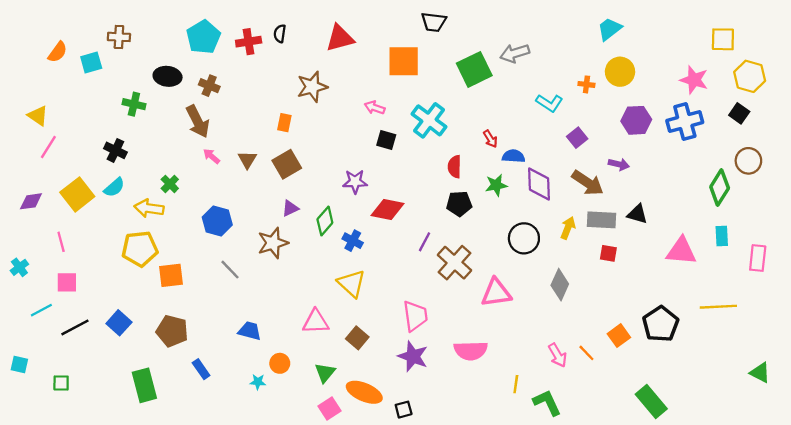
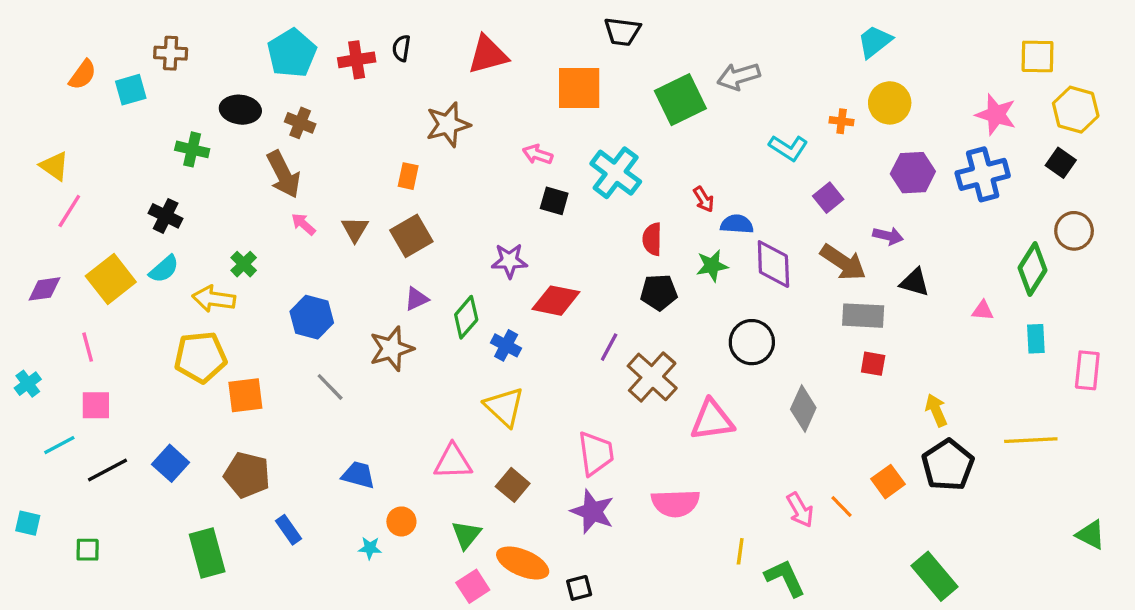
black triangle: (637, 214) -> (915, 282), moved
yellow arrow: (568, 228) -> (936, 410), moved, turned -45
pink triangle: (681, 251) -> (983, 311), moved, size x0.5

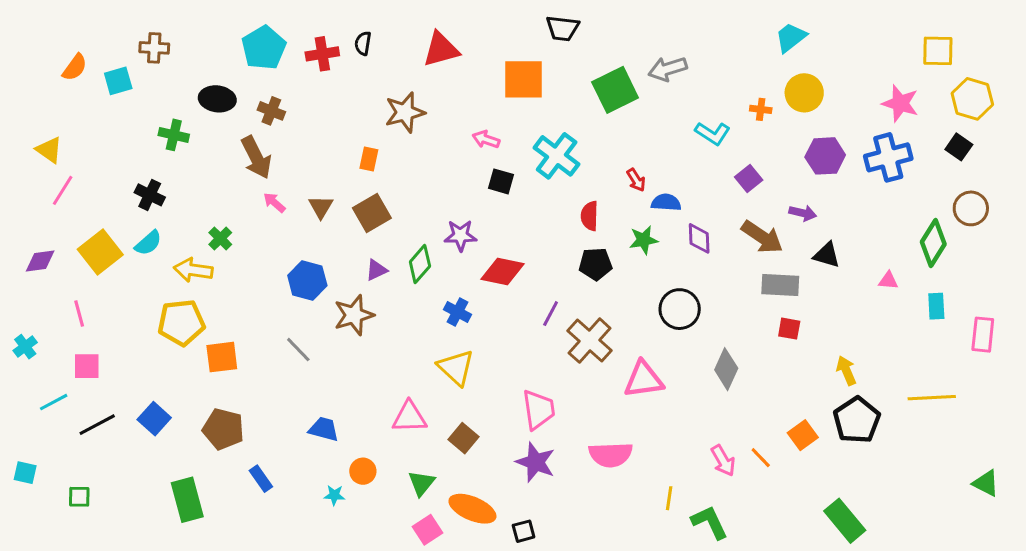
purple diamond: (773, 264) -> (699, 238), size x0.7
blue hexagon: (312, 317) -> (307, 281), moved
green diamond: (466, 317) -> (420, 264), moved

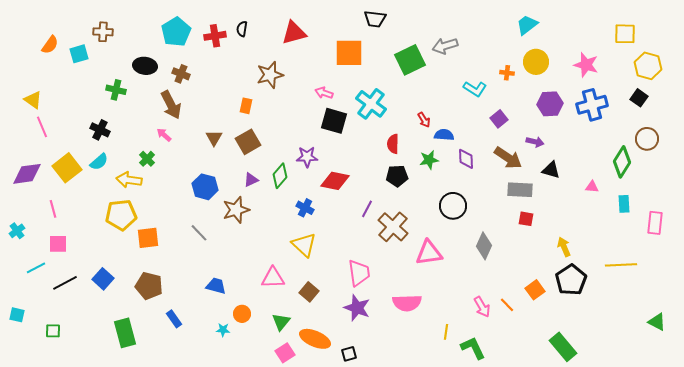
pink star: (900, 103) -> (586, 65), moved
black square: (501, 181) -> (334, 121), size x1.5
pink line: (63, 190) -> (42, 127), turned -55
pink arrow: (274, 202) -> (164, 135), moved
purple diamond: (40, 261) -> (27, 174), size x1.4

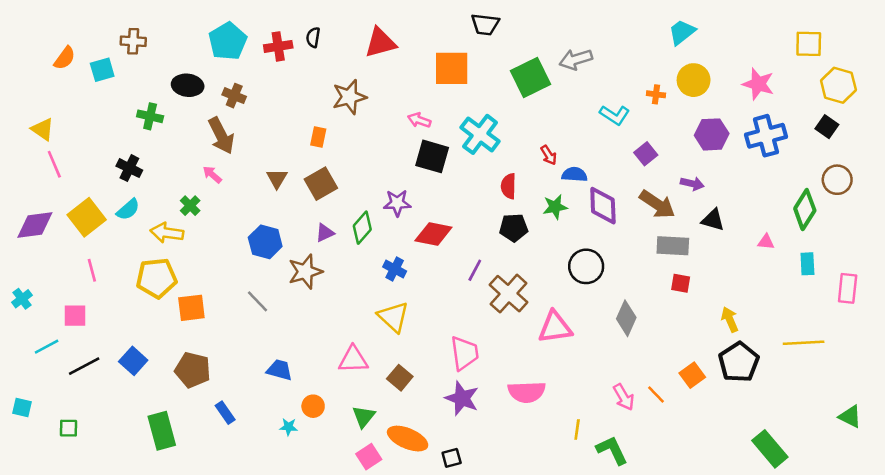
purple diamond: (466, 159) -> (603, 206), size x1.4
pink line: (53, 209) -> (92, 270), moved
green rectangle: (563, 347) -> (770, 449), moved

